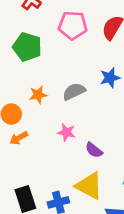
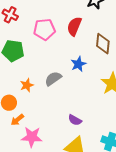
pink star: (66, 132) -> (32, 137), moved, size x1.5

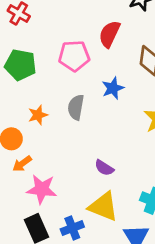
pink pentagon: (44, 29) -> (74, 56), moved
gray semicircle: (53, 79) -> (76, 107), turned -48

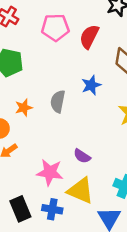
pink pentagon: (74, 56) -> (55, 27), moved
pink star: (42, 189) -> (50, 172), moved
blue cross: (72, 228) -> (52, 209), turned 30

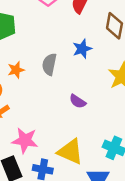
purple semicircle: (82, 156) -> (78, 101), moved
pink star: (50, 172) -> (25, 140), moved

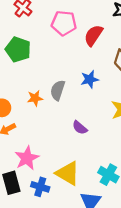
orange star: (16, 70) -> (35, 98), moved
pink star: (25, 140) -> (27, 158), turned 30

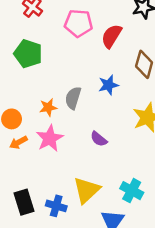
pink star: (27, 158) -> (50, 138), moved
yellow triangle: (68, 173) -> (86, 190), turned 48

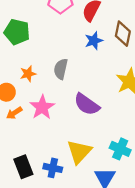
blue star: (108, 85) -> (94, 41), moved
orange star: (48, 107) -> (28, 74), moved
purple semicircle: (99, 139) -> (87, 104), size x1.6

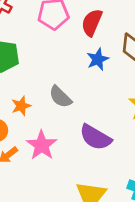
gray semicircle: (61, 69) -> (60, 97), turned -54

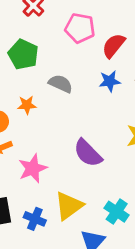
gray semicircle: (60, 97) -> (61, 84), moved, turned 145
pink star: (42, 145) -> (33, 168), moved

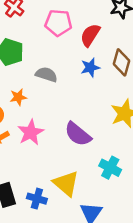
pink star: (33, 168) -> (31, 132), moved
yellow triangle: (69, 206) -> (66, 183), turned -36
cyan cross: (117, 212) -> (110, 168), moved

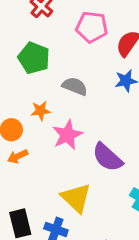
pink star: (31, 132) -> (67, 135), moved
yellow triangle: (66, 183) -> (76, 198), moved

